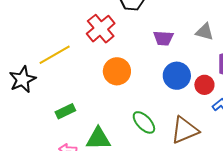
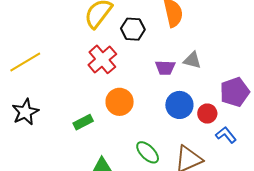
gray triangle: (205, 32) -> (192, 60), moved
yellow line: (55, 55) -> (25, 62), moved
green rectangle: (65, 111) -> (83, 122), moved

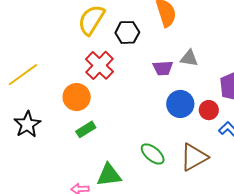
orange circle: (120, 102) -> (77, 97), moved

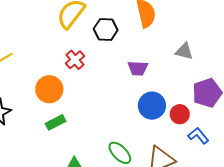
gray triangle: (189, 58) -> (184, 51), moved
red cross: (99, 65) -> (75, 60), size x0.7

